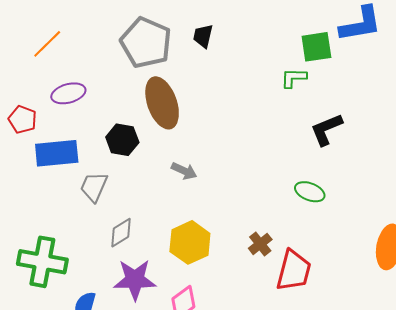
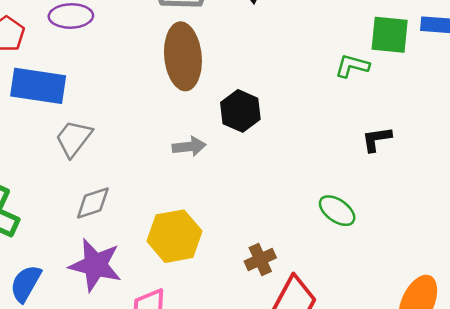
black L-shape: (326, 129) -> (377, 139), size x0.7
black hexagon: (122, 140) -> (240, 111), moved
gray arrow: (184, 171) -> (189, 147), turned -45

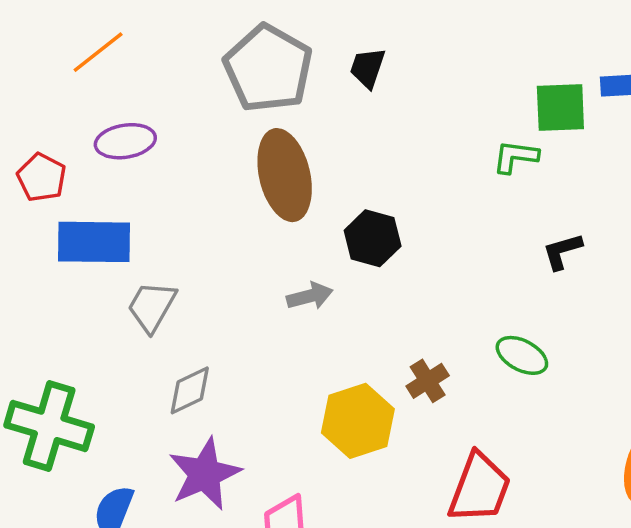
yellow hexagon: (174, 236) -> (358, 421), moved
brown cross: (260, 260) -> (428, 381), moved
purple star: (95, 265) -> (205, 474), turned -30

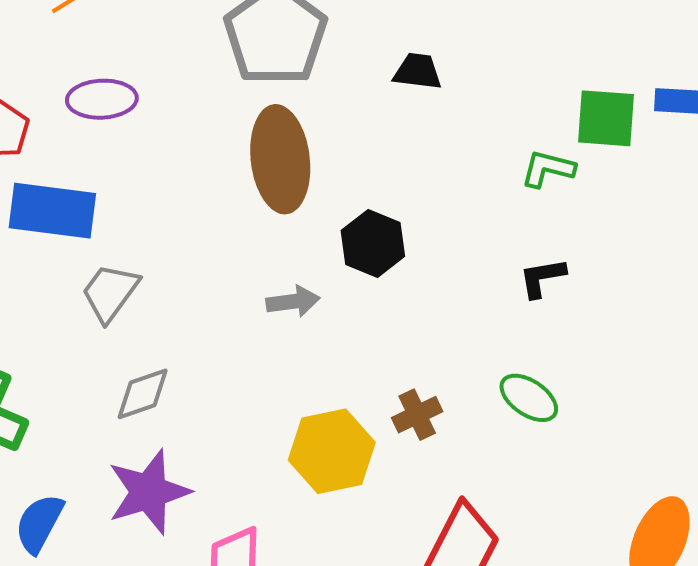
black trapezoid: (368, 68) -> (418, 71), moved, turned 72
black L-shape: (562, 251) -> (542, 278), moved

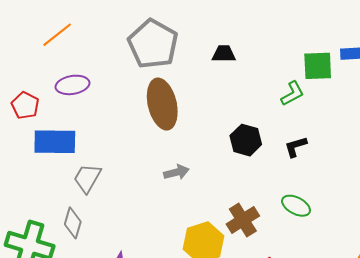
green L-shape: (548, 169) -> (292, 94), turned 144
black hexagon: (373, 243) -> (246, 140), moved
gray diamond: (143, 394) -> (73, 223), moved, turned -48
brown cross: (417, 415) -> (243, 220), size x1.4

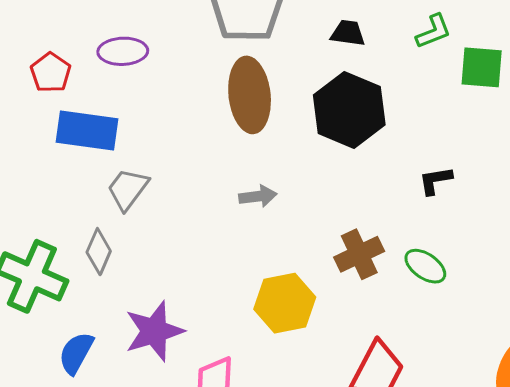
green L-shape: (292, 94) -> (434, 31), moved
black hexagon: (246, 140) -> (349, 110), moved, size x1.6
brown cross: (243, 220) -> (359, 254), moved

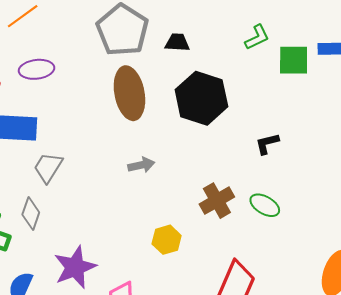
black trapezoid: (348, 33) -> (177, 42), moved
yellow hexagon: (285, 303) -> (167, 240), size x0.7

